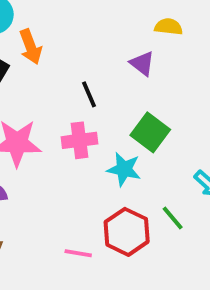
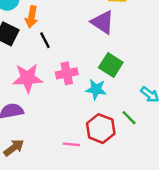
orange arrow: (31, 47) -> (32, 17), turned 35
purple triangle: (142, 64) -> (102, 22), size x1.5
black line: (89, 94) -> (45, 40), moved

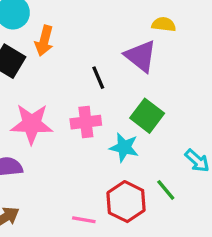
black line: (45, 40) -> (98, 78), moved

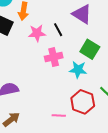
pink star: (32, 124) -> (37, 33), moved, size x0.7

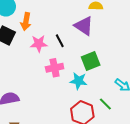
green square: (90, 49) -> (91, 61), turned 36

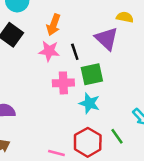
orange arrow: (26, 22) -> (54, 25), moved
green square: (91, 61) -> (92, 74), moved

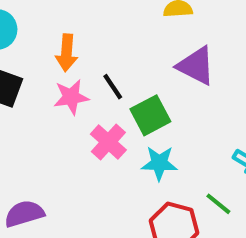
purple triangle: (106, 39) -> (196, 66), moved
pink cross: (63, 83) -> (108, 142), turned -30

